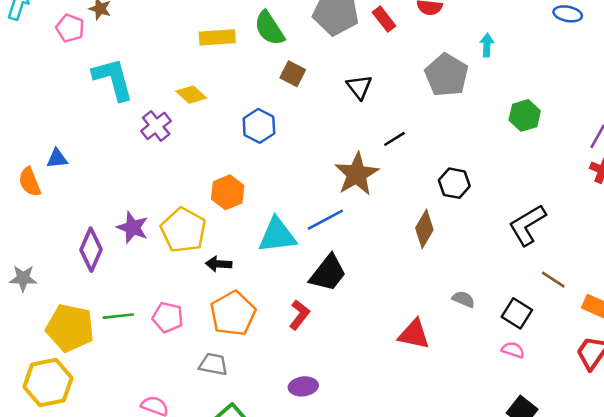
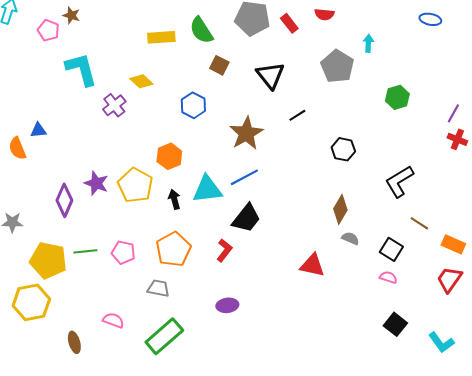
black triangle: (359, 87) -> (270, 75), size x1.4
brown star: (357, 174) -> (246, 133), moved
brown diamond: (424, 229) -> (340, 209), moved
black arrow: (219, 264) -> (174, 199), moved, turned 72

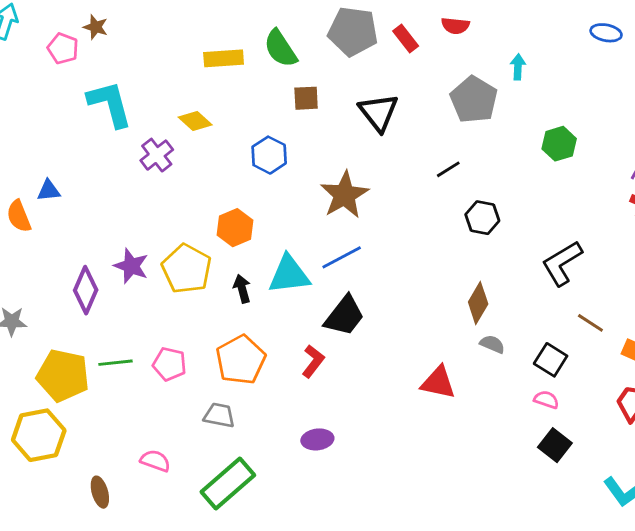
brown square: (219, 65) -> (306, 98), turned -30
black line: (297, 115) -> (448, 169), moved
black square: (395, 324) -> (555, 445), moved

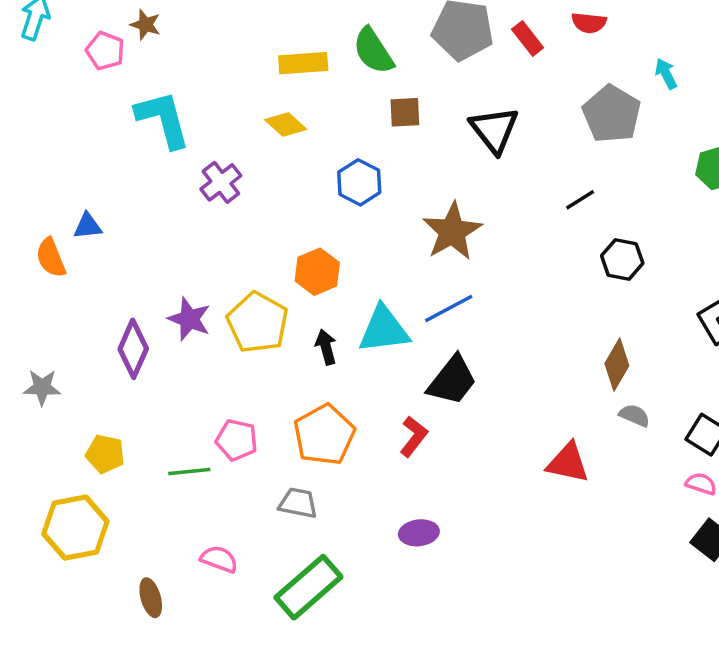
cyan arrow: (518, 67) -> (666, 74), turned -30
yellow diamond: (195, 121) -> (286, 124), moved
green line: (116, 363) -> (189, 471), moved
yellow pentagon: (63, 375) -> (105, 454), size x0.6

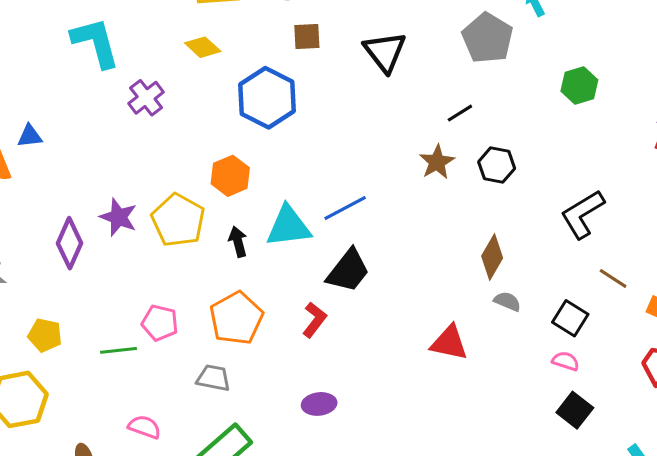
blue hexagon: (359, 182) -> (267, 98), size x1.5
brown star: (452, 231) -> (437, 162), moved, size x0.7

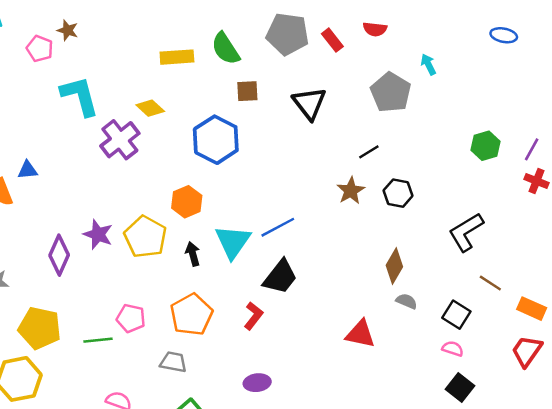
yellow diamond: (203, 47) -> (150, 108), moved
green hexagon: (579, 85) -> (485, 146), moved
purple cross: (146, 98) -> (120, 140), size x1.4
cyan triangle: (288, 226) -> (233, 242), turned -48
yellow pentagon: (45, 335) -> (40, 328), size x1.6

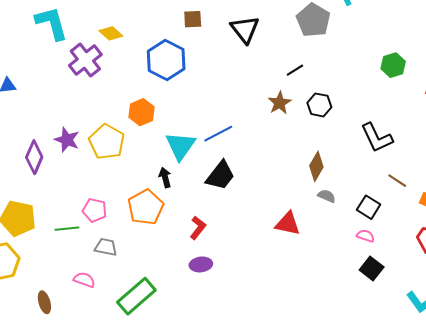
black L-shape: (466, 232) -> (377, 138), turned -84
black arrow: (193, 254) -> (165, 178), moved
red L-shape: (253, 316) -> (198, 228), moved
gray trapezoid: (173, 362) -> (106, 247), moved

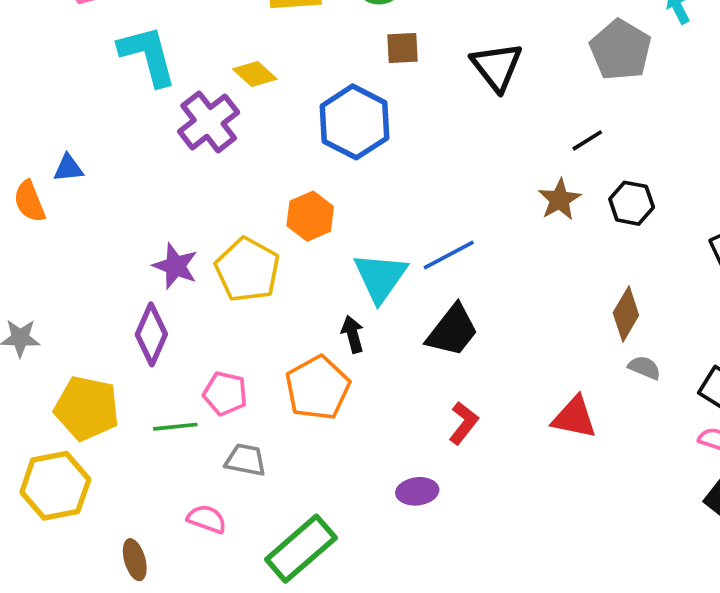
purple diamond: (34, 157) -> (151, 334), moved
red L-shape: (198, 228) -> (463, 423), moved

